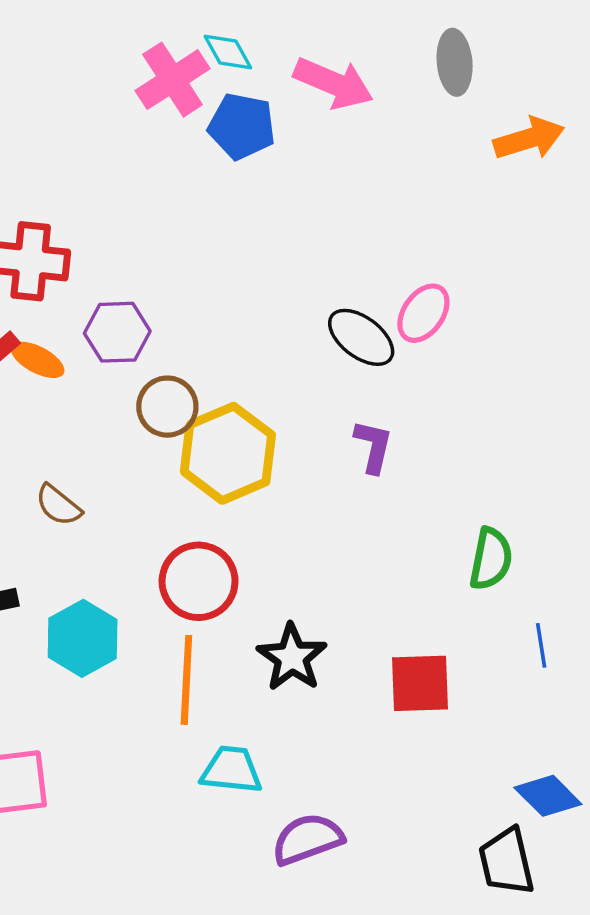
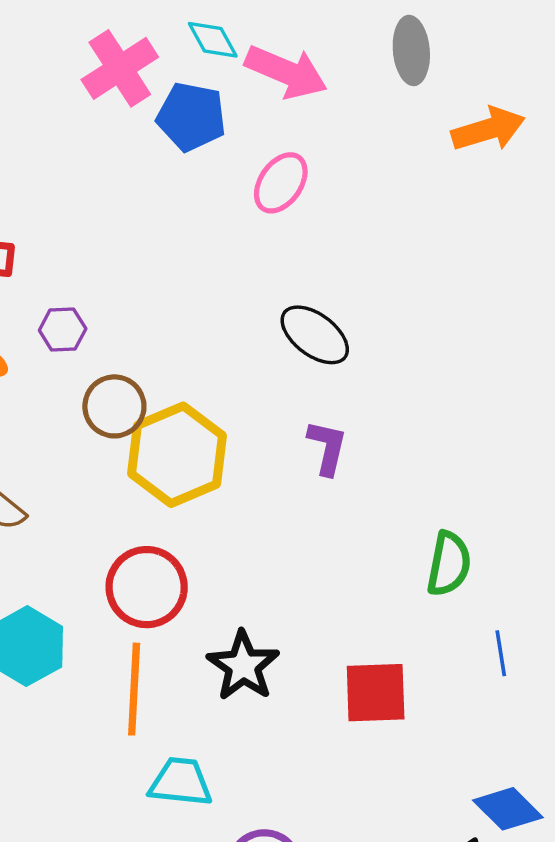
cyan diamond: (228, 52) -> (213, 40), moved
pink ellipse: (423, 313) -> (281, 183), moved
purple hexagon: (117, 332) -> (63, 330), size x0.7

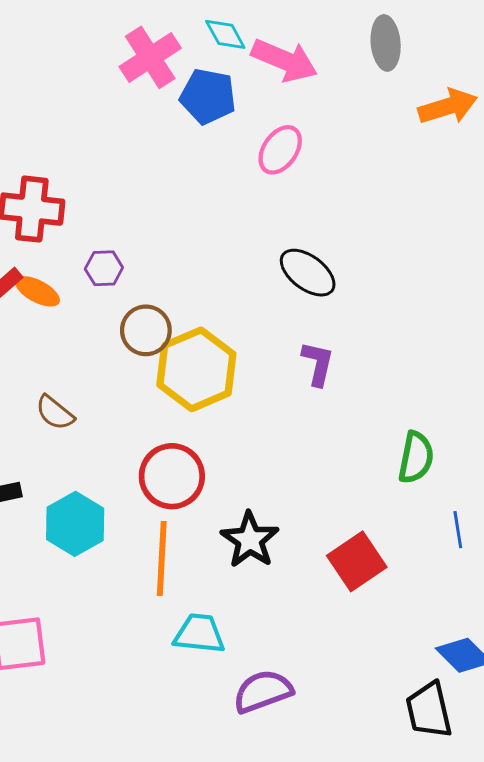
red square: (376, 693) -> (357, 561), turned -32

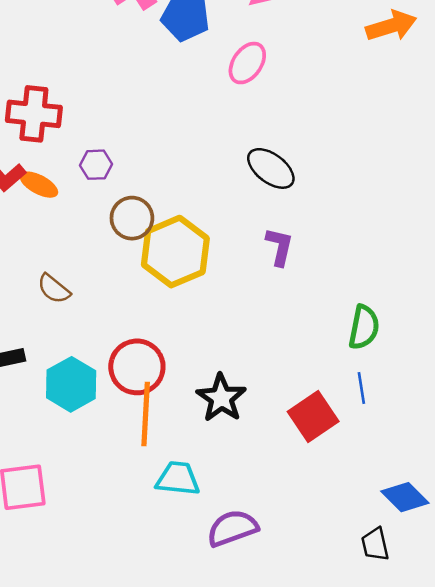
red circle: (172, 476) -> (137, 367), moved
blue line: (458, 530) -> (361, 388), moved
black trapezoid: (429, 710) -> (375, 544), size x0.7

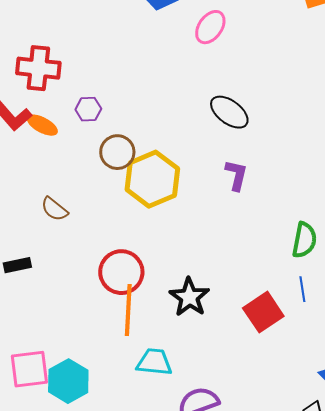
cyan hexagon: (71, 384) -> (68, 381), moved

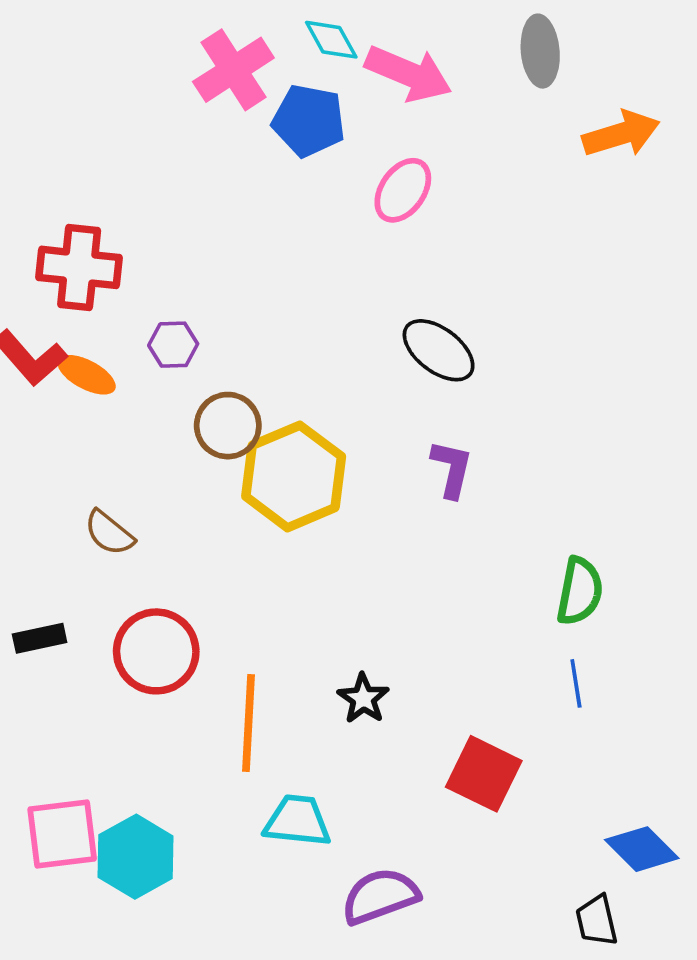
red circle: (121, 272) -> (156, 651), moved
black star: (189, 297) -> (363, 698), size x0.7
red square: (263, 312) -> (484, 774), moved, turned -30

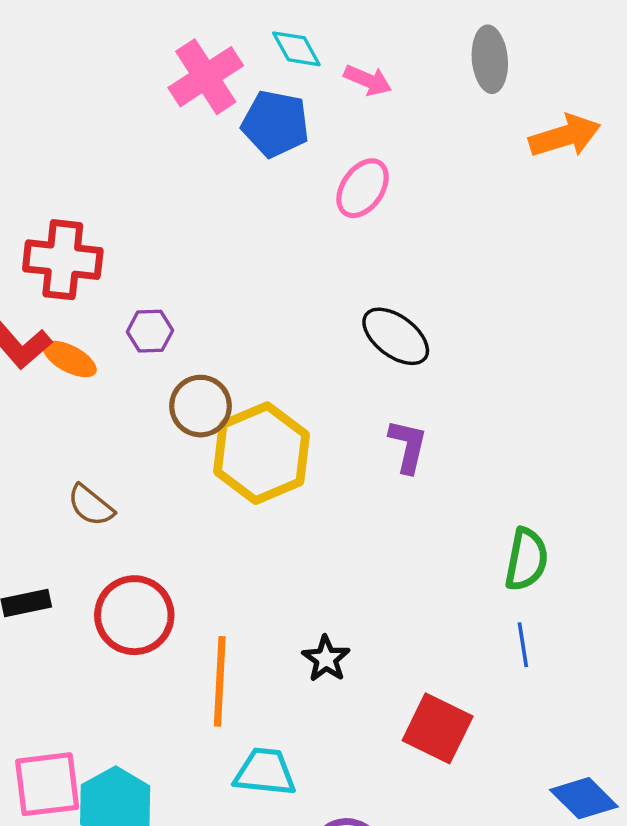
pink arrow: (408, 74) -> (368, 80), size x0.6

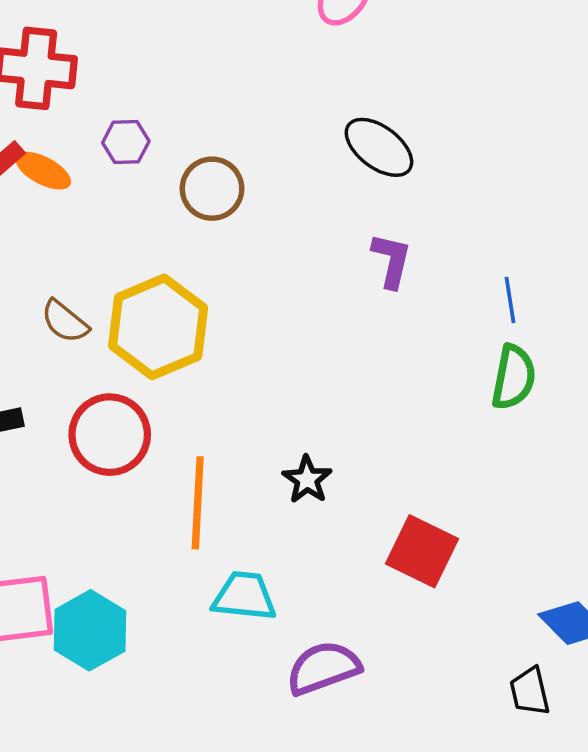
brown circle: (201, 406) -> (212, 189), moved
yellow hexagon: (261, 453) -> (158, 327), moved
blue line: (523, 645) -> (510, 300), moved

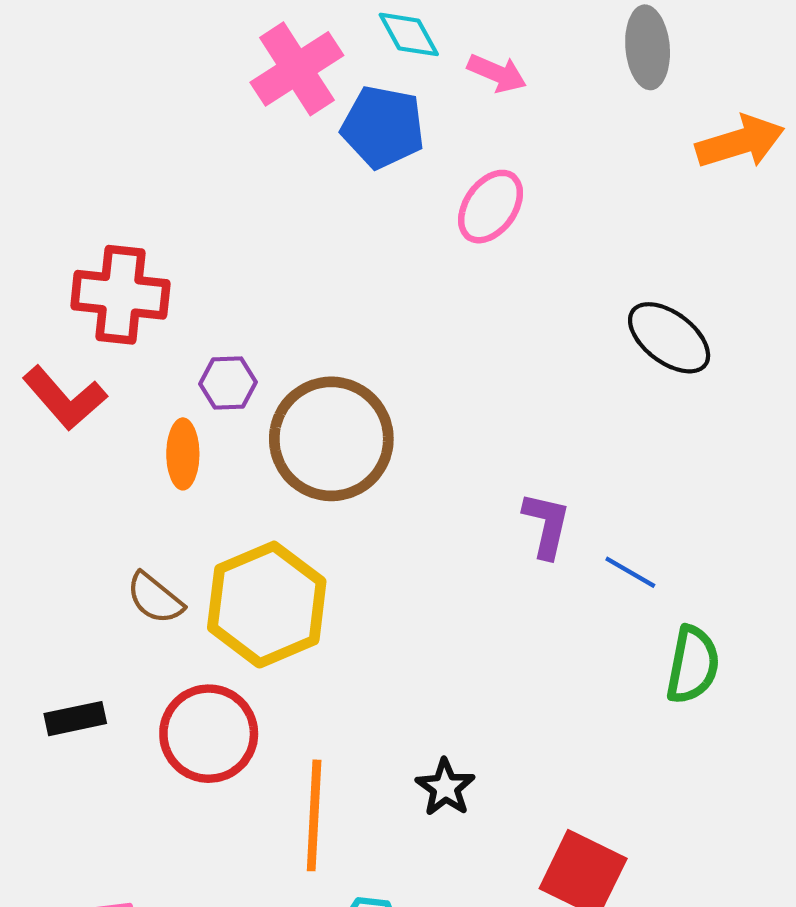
black ellipse: (379, 147) -> (669, 338), moved
orange ellipse: (43, 171) -> (183, 454), moved, turned 62
brown circle: (212, 189) -> (331, 439), size x1.6
blue line: (510, 300) -> (630, 572), moved, turned -51

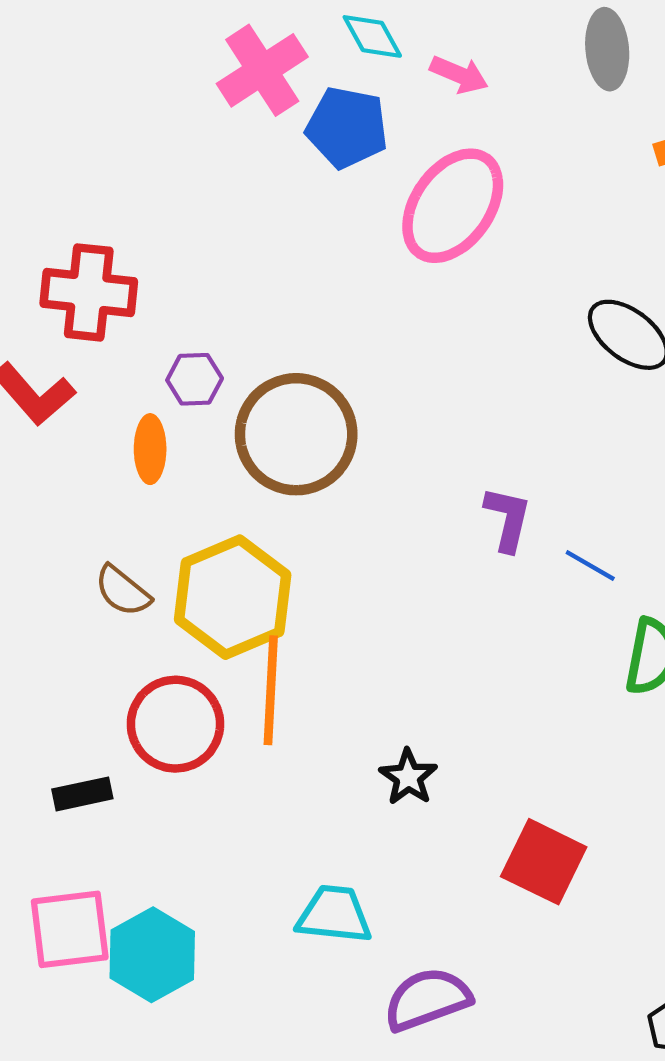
pink ellipse: (491, 207) -> (453, 206), size x1.6
black rectangle: (75, 719) -> (82, 794), moved
orange line: (314, 815) -> (271, 690), moved

